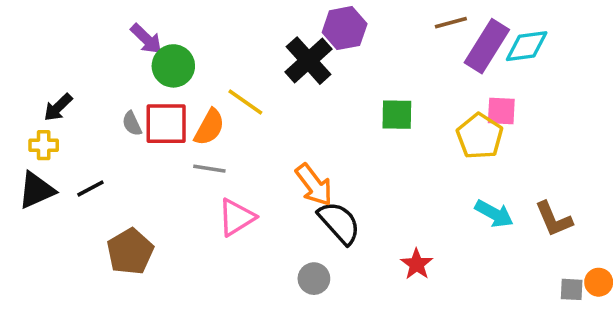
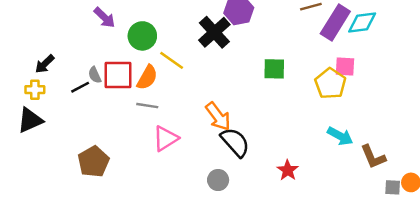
green circle: (173, 66) -> (142, 36), moved
black line: (90, 188) -> (80, 87), moved
brown L-shape: (554, 219) -> (373, 157), moved

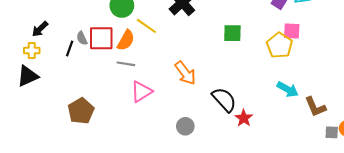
black line: (80, 87) -> (70, 48), turned -42
black semicircle: (235, 142) -> (224, 100), moved

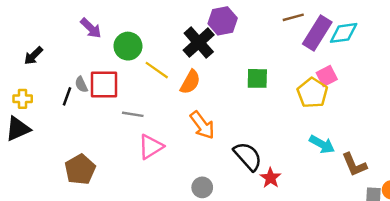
black arrow: (40, 29) -> (33, 56), moved
pink square: (292, 31) -> (327, 76), turned -30
orange semicircle: (126, 40) -> (190, 82), moved

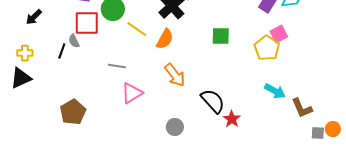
red square: (104, 84) -> (87, 23), moved

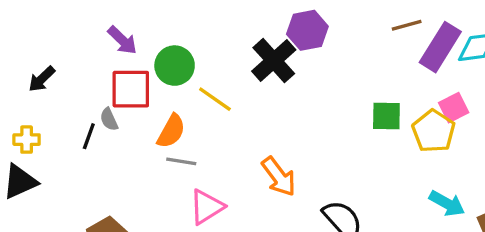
green square: (221, 36) -> (386, 116), moved
orange semicircle: (165, 39) -> (171, 131), moved

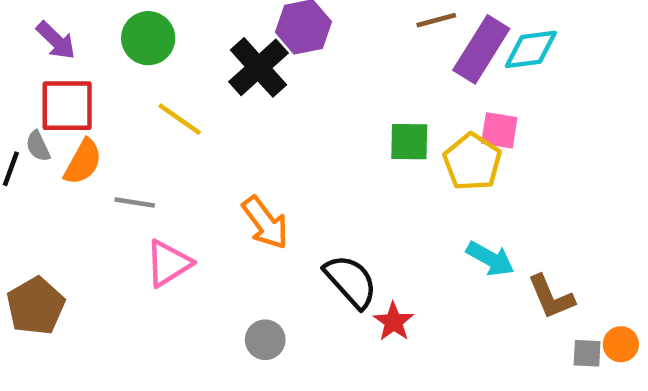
green circle: (175, 66) -> (148, 38), moved
pink square: (454, 108) -> (499, 130), turned 36
orange semicircle: (171, 131) -> (83, 162), moved

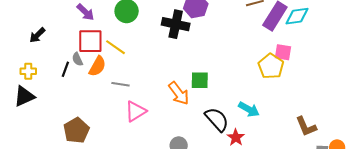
black cross: (258, 67) -> (176, 24), turned -36
yellow line: (180, 119) -> (115, 47), moved
green square: (409, 142) -> (200, 80), moved
cyan arrow: (490, 259) -> (249, 109), moved

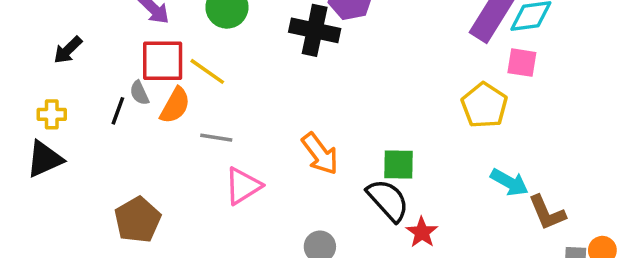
pink square: (283, 52) -> (522, 63), moved
green square: (200, 80) -> (399, 164), moved
cyan arrow: (249, 109) -> (509, 182), moved

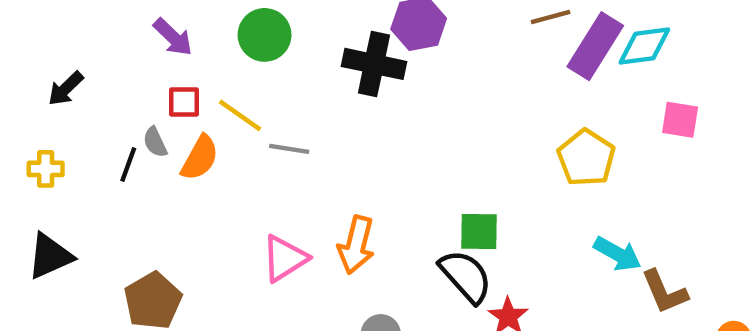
red square: (163, 61) -> (184, 102), size x0.6
pink square: (522, 63) -> (680, 120), moved
gray line: (216, 138) -> (289, 149), moved
orange arrow: (320, 154) -> (356, 245), moved, turned 51
black triangle: (45, 159) -> (50, 256), moved

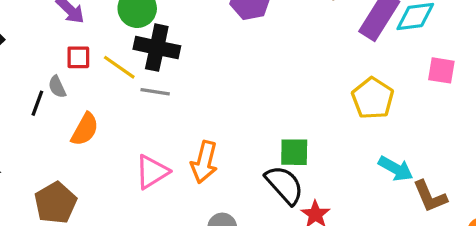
black cross: (374, 64) -> (157, 48), moved
orange semicircle: (200, 158) -> (85, 129), moved

